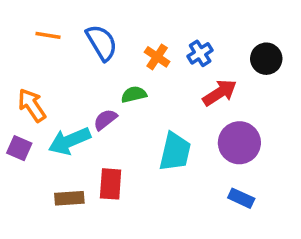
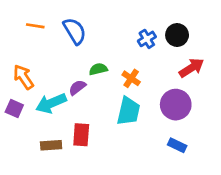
orange cross: (157, 57) -> (131, 78), moved
black circle: (266, 59) -> (177, 35), moved
red arrow: (220, 93) -> (191, 68), moved

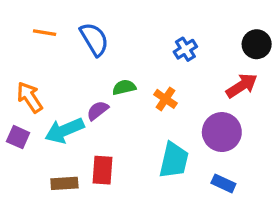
black circle: (177, 35) -> (257, 44), moved
cyan trapezoid: (128, 111) -> (174, 160), moved

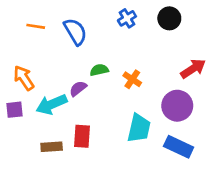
black circle: (257, 44) -> (169, 18), moved
blue cross: (185, 49) -> (127, 18), moved
purple square: (18, 137) -> (14, 110), turned -30
blue rectangle: (223, 183) -> (179, 147), size x1.5

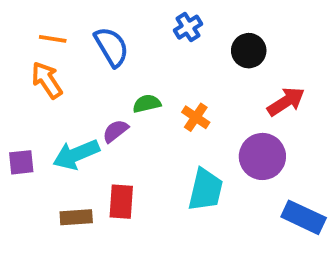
black circle: (169, 18) -> (249, 51), moved
orange arrow: (24, 78) -> (47, 80), moved
blue rectangle: (179, 147) -> (304, 217), moved

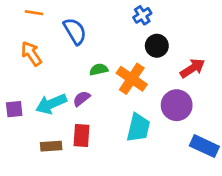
blue cross: (188, 27) -> (142, 15), moved
orange line: (53, 39) -> (34, 13), moved
black circle: (249, 51) -> (157, 46), moved
orange cross: (196, 117) -> (132, 79), size x1.6
purple semicircle: (115, 131) -> (82, 99), moved

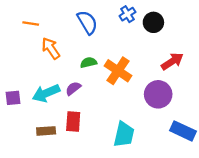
orange line: (34, 13) -> (31, 24), moved
blue semicircle: (75, 31) -> (87, 22), moved
black circle: (157, 46) -> (153, 22), moved
orange arrow: (31, 54) -> (51, 48), moved
cyan trapezoid: (138, 128) -> (124, 134), moved

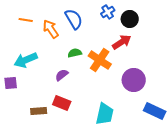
orange arrow: (51, 48) -> (51, 29), moved
red arrow: (172, 61) -> (122, 42), moved
cyan arrow: (46, 93) -> (26, 60), moved
red rectangle: (73, 121) -> (62, 103), turned -72

